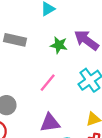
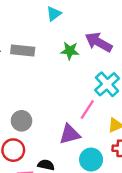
pink line: (48, 83) -> (87, 109), moved

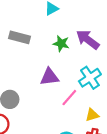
purple triangle: (70, 134) -> (49, 77), moved

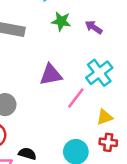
purple arrow: (88, 39) -> (94, 27), size x0.6
green star: (61, 44) -> (61, 21), moved

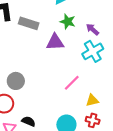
cyan cross: (99, 73) -> (93, 51), moved
purple triangle: (51, 75) -> (55, 42), moved

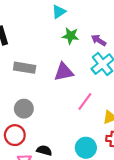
gray rectangle: (29, 23) -> (25, 68), moved
purple triangle: (55, 42) -> (64, 72), moved

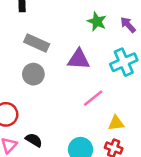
purple arrow: (99, 40) -> (128, 25), moved
gray circle: (24, 109) -> (33, 74), moved

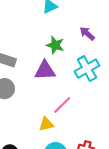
green star: (97, 21) -> (55, 45), moved
yellow triangle: (116, 123) -> (46, 124), moved

